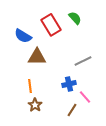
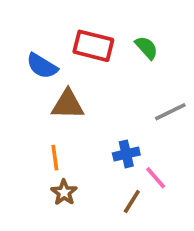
green semicircle: (75, 18) -> (146, 48), moved
red rectangle: (51, 25) -> (93, 46), turned -45
gray line: (83, 61) -> (170, 112), moved

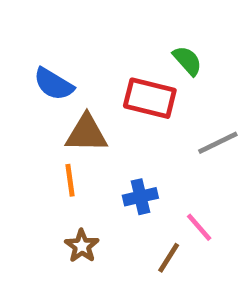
red rectangle: (93, 46) -> (150, 98), moved
blue cross: (126, 154) -> (140, 197), moved
orange line: (55, 158) -> (70, 180), moved

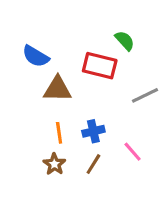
orange line: (70, 180) -> (59, 133), moved
brown line: (169, 258) -> (93, 164), moved

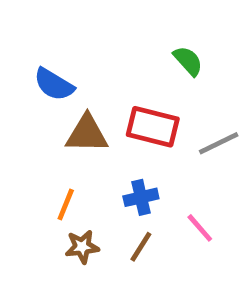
red rectangle: (100, 66) -> (153, 127), moved
orange line: (59, 133) -> (66, 204), moved, turned 30
brown star: (54, 164) -> (82, 247), turned 30

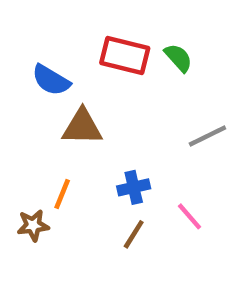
red rectangle: (153, 127) -> (125, 55), moved
brown star: (82, 247) -> (33, 225), moved

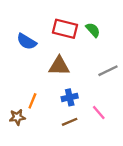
brown triangle: (82, 127) -> (59, 66), moved
brown line: (134, 234) -> (70, 122), turned 35

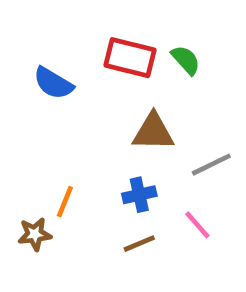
brown triangle: (59, 66) -> (153, 132), moved
gray line: (108, 71) -> (211, 165), moved

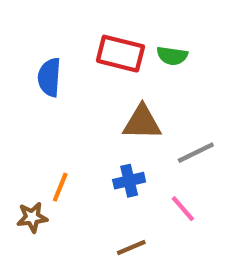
green semicircle: (186, 60) -> (172, 56), turned 140
blue semicircle: (53, 83) -> (49, 77), turned 63
brown line: (139, 244) -> (131, 247), moved

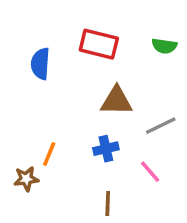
green semicircle: (172, 56) -> (164, 46), moved
brown line: (131, 247) -> (108, 204), turned -65

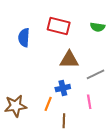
orange line: (49, 154) -> (48, 104), moved
pink line: (150, 172) -> (89, 102), turned 32
brown star: (26, 179) -> (16, 106), size x1.5

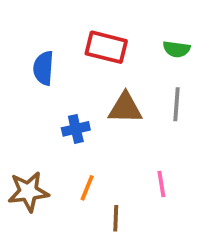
gray line: (95, 74) -> (176, 104), moved, turned -60
blue cross: (63, 88) -> (76, 129), moved

